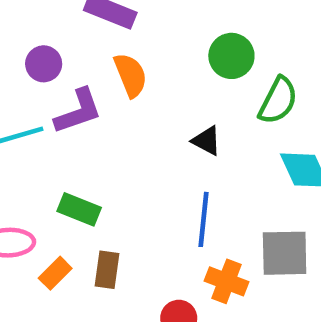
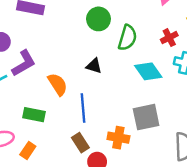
orange semicircle: (130, 75) -> (58, 84), moved
blue line: (204, 219) -> (83, 108), moved
brown rectangle: (107, 270) -> (80, 143), moved, turned -30

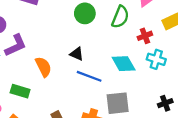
green semicircle: (127, 38) -> (120, 17), moved
blue line: (83, 108) -> (89, 76), moved, turned -70

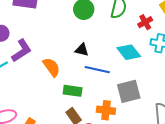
green rectangle: (20, 91) -> (73, 91), moved

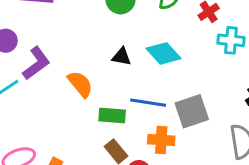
cyan diamond: (129, 52) -> (163, 53), moved
blue line: (97, 70) -> (148, 103), moved

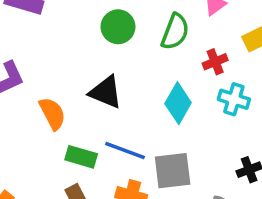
cyan diamond: (163, 53) -> (178, 103), moved, turned 60
black triangle: (122, 57) -> (106, 92), size x1.5

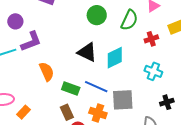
cyan cross: (234, 99) -> (153, 71), moved
cyan diamond: (178, 103) -> (115, 58), moved, turned 30
orange semicircle: (52, 113) -> (47, 72), moved

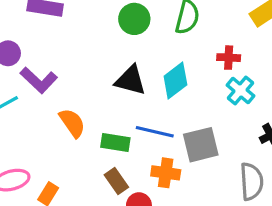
red cross: (151, 39) -> (229, 58), moved, turned 32
purple L-shape: (31, 41) -> (39, 80), turned 75
cyan cross: (153, 71) -> (241, 91), turned 30

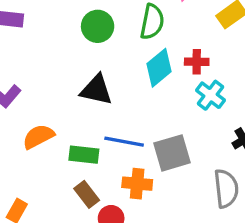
cyan diamond: (175, 80) -> (159, 68), moved
orange semicircle: (72, 123) -> (38, 136), turned -80

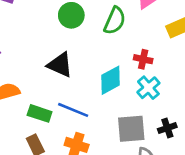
cyan diamond: (159, 68) -> (111, 80), moved
gray square: (172, 153) -> (131, 129), moved

